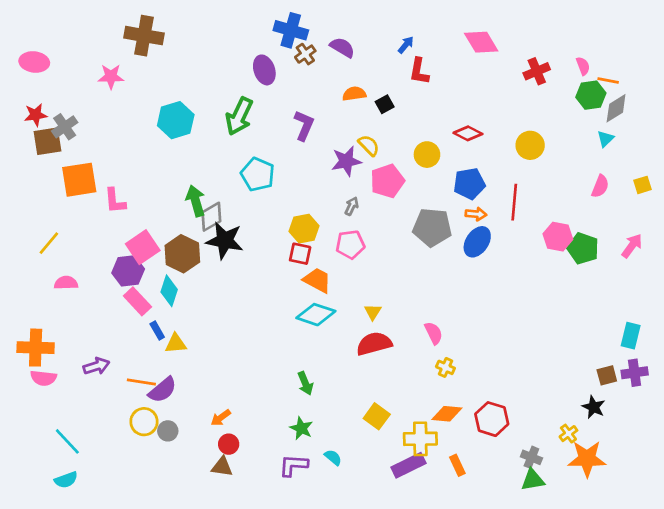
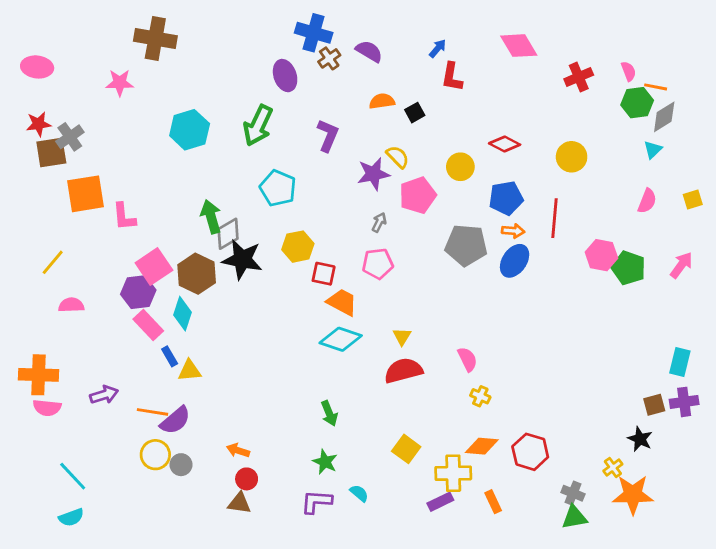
yellow hexagon: (304, 229) -> (298, 247), moved
orange arrow: (221, 418) -> (238, 450), turned 54
purple rectangle: (408, 465) -> (440, 502), size x0.7

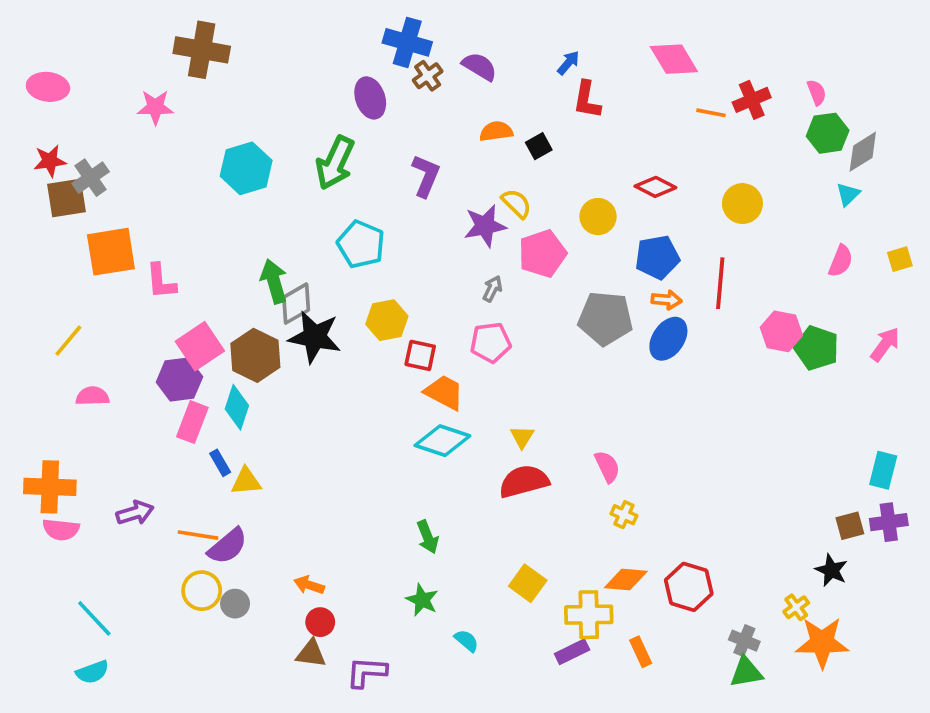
orange line: (656, 87) -> (711, 113), moved
pink rectangle: (148, 325) -> (192, 422), turned 64
purple L-shape: (316, 502) -> (367, 672), moved

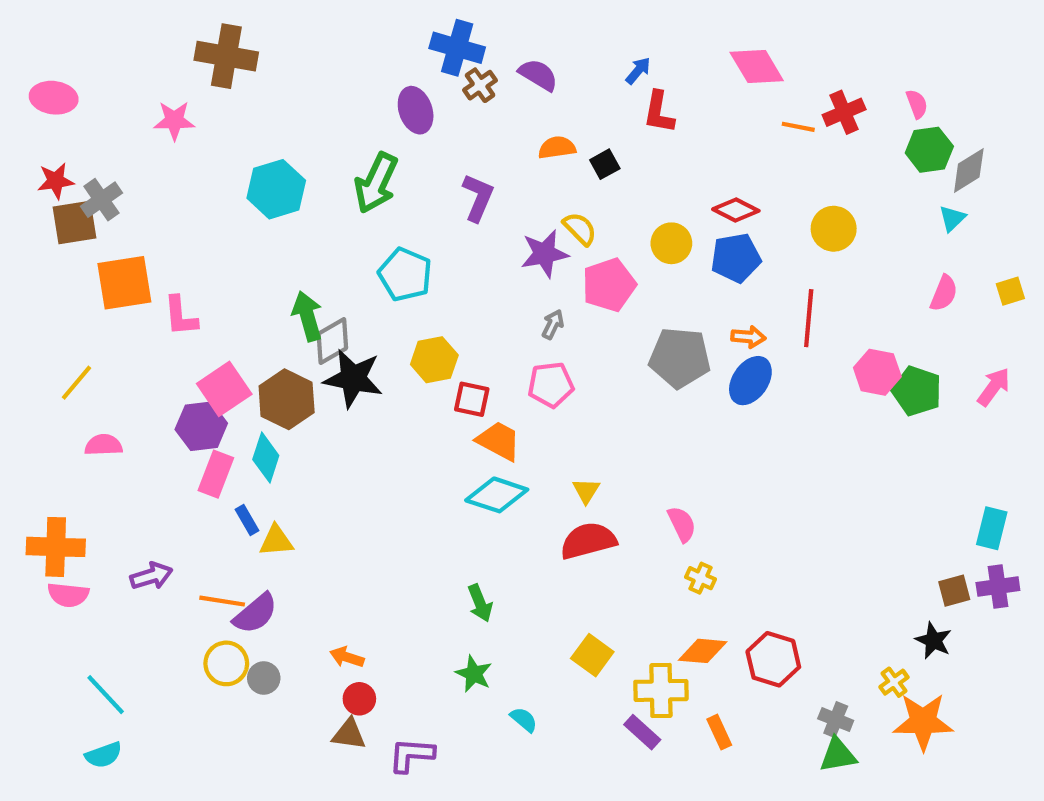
blue pentagon: (657, 257) -> (736, 258), moved
purple rectangle: (572, 652) -> (642, 732), turned 68

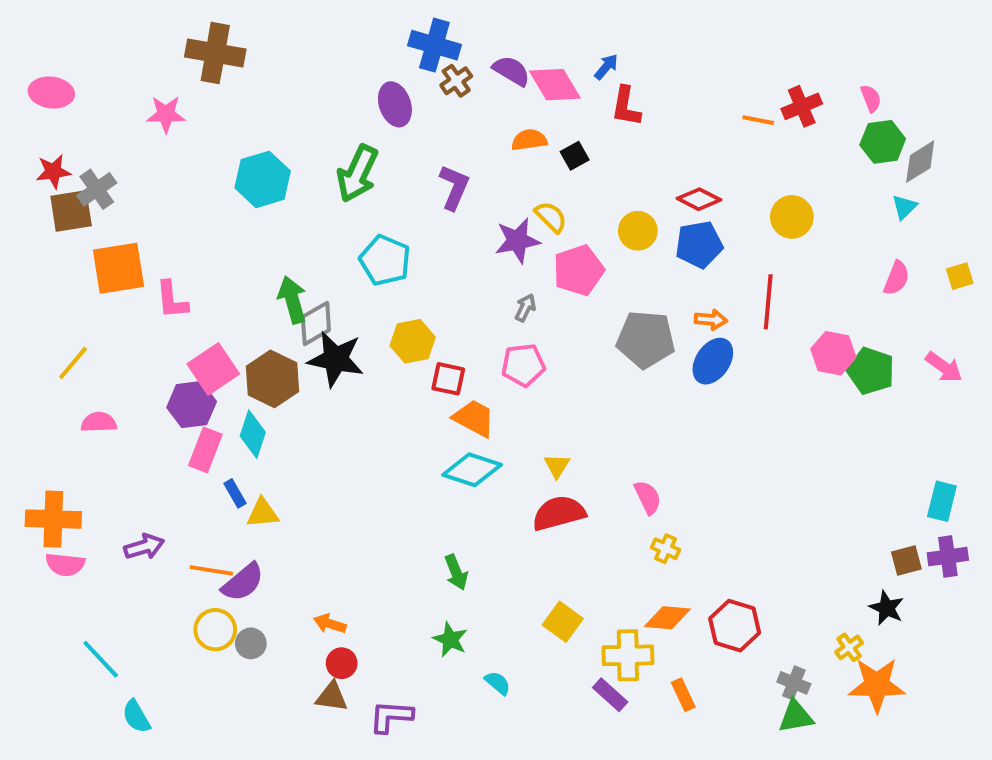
pink diamond: (757, 66) -> (555, 85), moved
pink arrow: (994, 387) -> (944, 367), turned 90
cyan semicircle: (104, 755) -> (136, 717), moved, turned 80

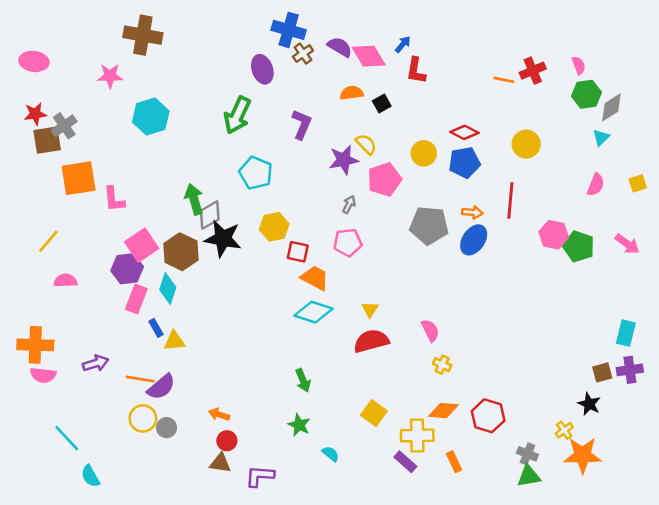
cyan hexagon: (263, 179) -> (151, 117), moved

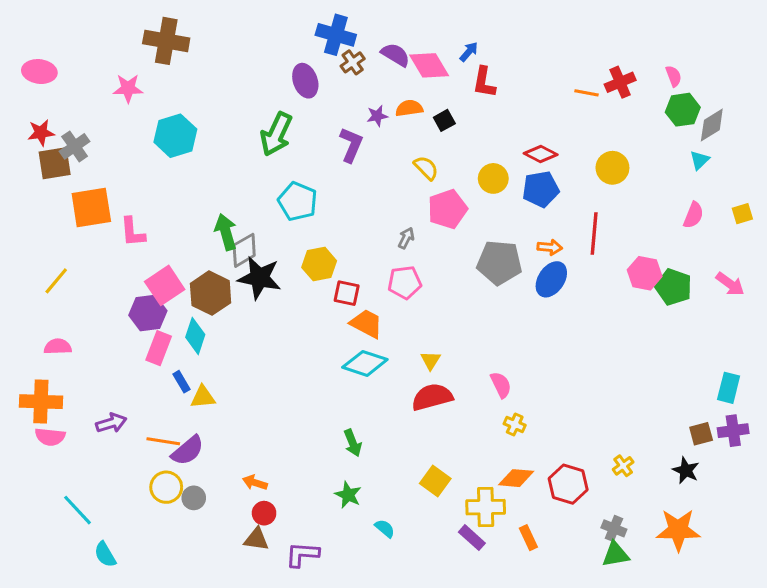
purple star: (344, 160) -> (377, 116), moved, size x0.6
pink semicircle: (65, 281) -> (58, 347), moved
yellow cross: (564, 430) -> (623, 466), moved

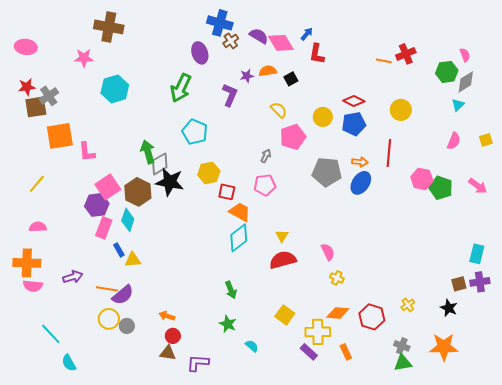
pink semicircle: (674, 76) -> (465, 55), moved
cyan diamond: (365, 363) -> (239, 238), turned -56

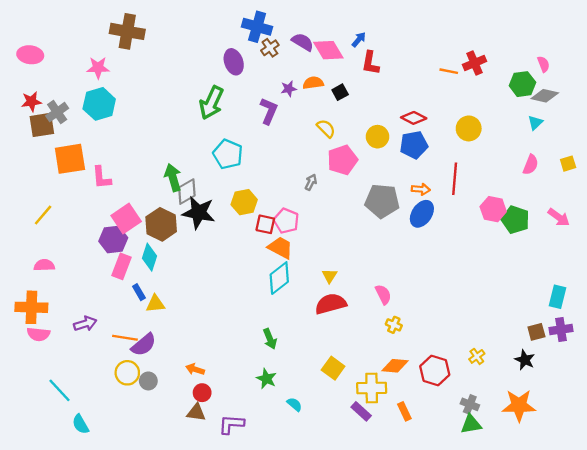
gray diamond: (466, 82) -> (545, 96), turned 45
cyan hexagon: (115, 89) -> (99, 104), moved
pink pentagon: (265, 185) -> (286, 221), moved, turned 30

